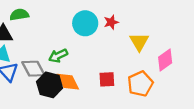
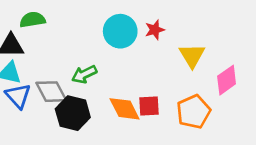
orange diamond: (68, 82) -> (125, 109), moved

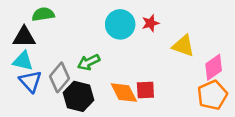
yellow triangle: (192, 56) -> (183, 46), turned -40
gray diamond: (51, 92) -> (60, 77), turned 68
orange pentagon: (194, 112) -> (212, 95), moved

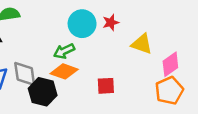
green arrow: (89, 62) -> (64, 51), moved
gray diamond: (60, 77) -> (25, 74), turned -48
orange diamond: (124, 93) -> (64, 71), moved, turned -44

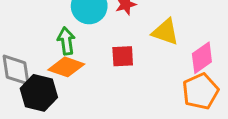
green arrow: (64, 51) -> (66, 41), turned 108
red square: (106, 86) -> (123, 56), moved

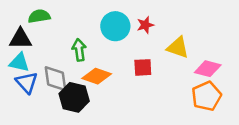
green arrow: (66, 41) -> (79, 50), moved
pink diamond: (202, 58) -> (208, 69), turned 50

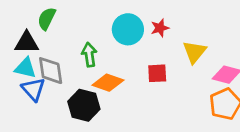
green semicircle: (39, 16) -> (47, 19), turned -55
yellow triangle: (178, 47) -> (195, 52), turned 50
gray diamond: (55, 79) -> (51, 71), moved

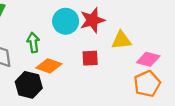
red star: (160, 28) -> (92, 20), size x1.6
yellow triangle: (195, 52) -> (121, 40), turned 45

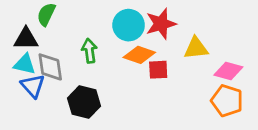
orange diamond: (49, 66) -> (139, 55), moved
orange pentagon: (147, 84) -> (227, 101), turned -30

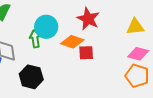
red star: (161, 24) -> (88, 19), turned -30
cyan circle: (129, 25) -> (46, 27), moved
yellow triangle: (196, 48) -> (135, 27), moved

